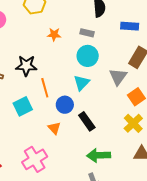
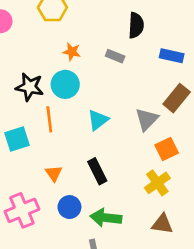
cyan circle: (88, 56) -> (65, 84), moved
blue circle: (65, 105) -> (69, 207), moved

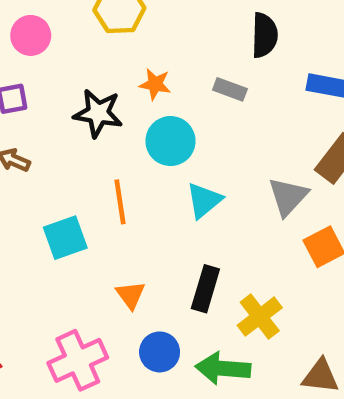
cyan circle: (65, 84) -> (170, 141), moved
black star: (30, 87) -> (98, 113), moved
black rectangle: (97, 171) -> (205, 289), turned 45
yellow cross: (157, 183) -> (260, 317), moved

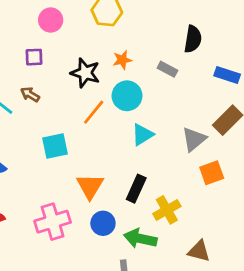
orange star: (155, 84) -> (122, 60), turned -30
orange line: (120, 202) -> (94, 112), moved, turned 40
orange triangle: (131, 295) -> (90, 186), size x1.5

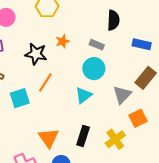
cyan circle: (127, 96) -> (94, 69), moved
cyan square: (55, 146) -> (20, 98), moved
yellow cross: (167, 210) -> (115, 139), moved

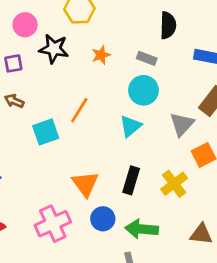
black star: (36, 54) -> (54, 49), moved

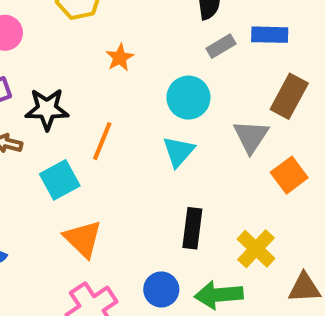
black star: (54, 49) -> (47, 109), moved
gray rectangle: (147, 58) -> (221, 46), moved, turned -42
orange triangle: (85, 184) -> (83, 239), moved
yellow cross: (174, 184) -> (256, 249), moved

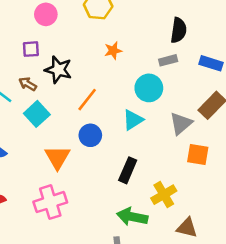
gray rectangle: (221, 46) -> (168, 60), moved
orange square: (289, 175) -> (198, 154), turned 30
cyan square: (60, 180) -> (37, 114), moved, turned -30
blue circle: (161, 289) -> (90, 135), moved

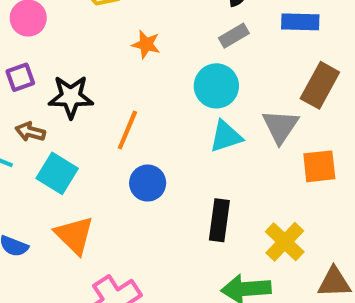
orange star: (113, 51) -> (146, 44), turned -30
cyan triangle: (133, 120) -> (226, 136), moved, turned 30
orange triangle: (57, 157) -> (74, 235), moved

